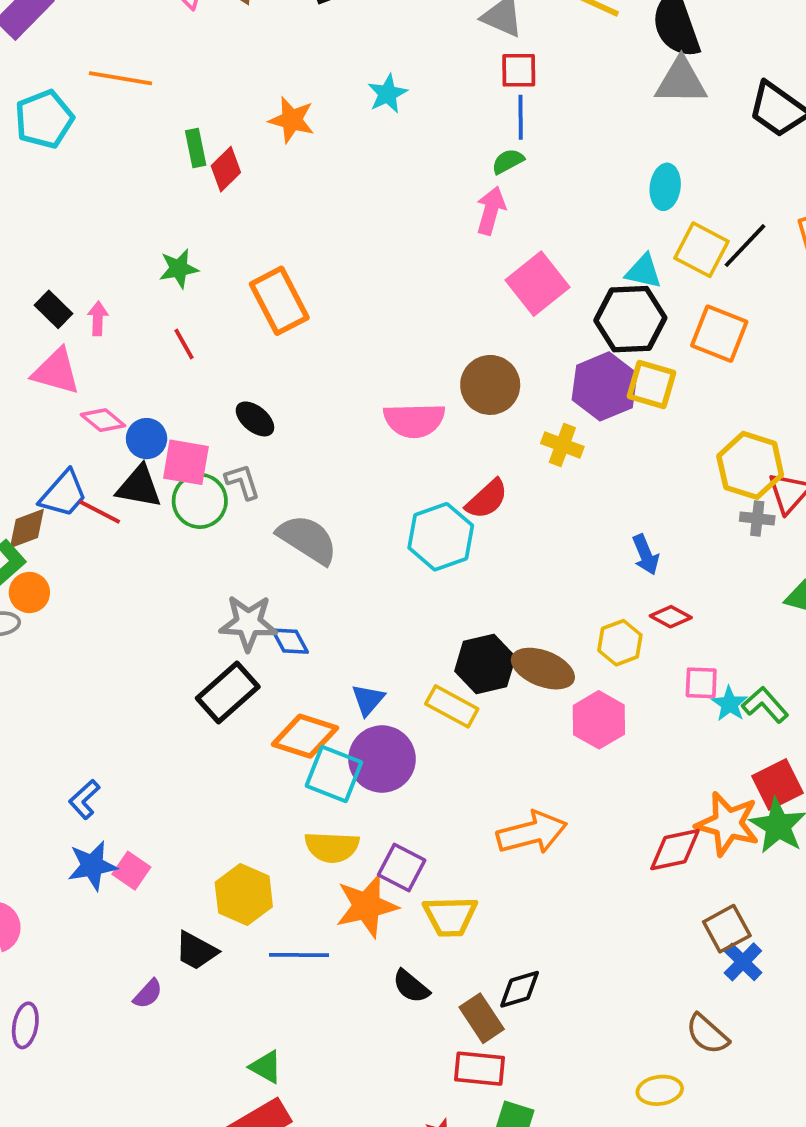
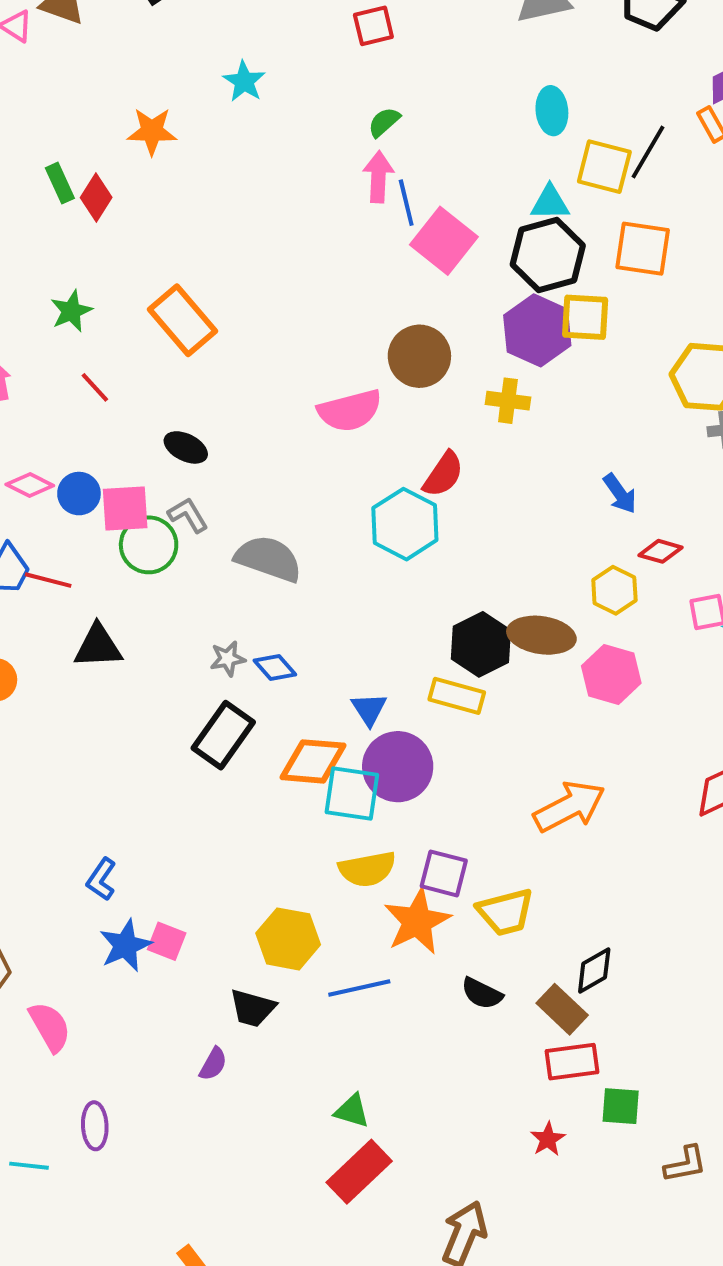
blue line: (521, 117) -> (406, 203), moved
black triangle: (139, 487) -> (98, 646), moved
gray star: (248, 623) -> (228, 659), size x0.6

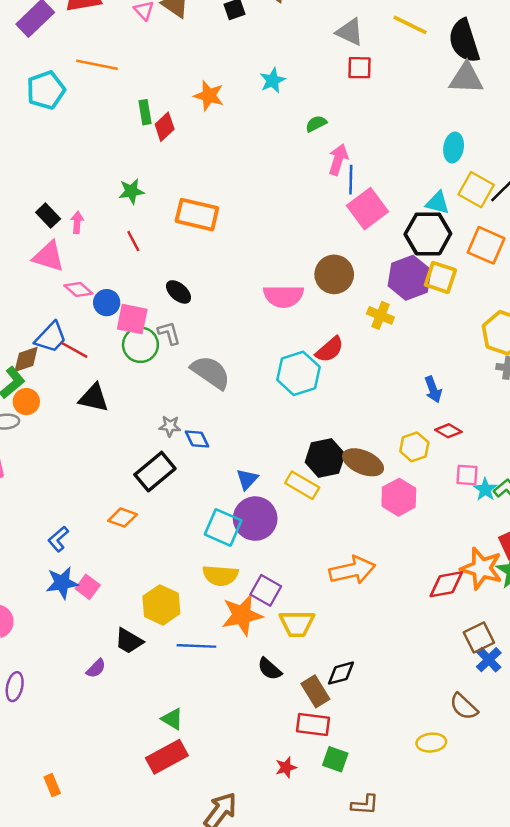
green semicircle: (384, 122) -> (316, 124), moved
orange rectangle: (182, 320) -> (197, 215), turned -51
orange diamond: (313, 761) -> (123, 518), moved, size x0.7

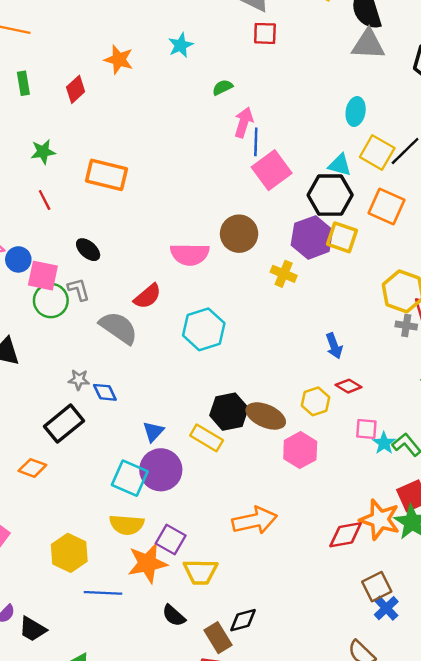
green rectangle: (145, 112) -> (23, 83), moved
red semicircle: (330, 350) -> (147, 296), moved
black trapezoid: (129, 641) -> (33, 629), moved

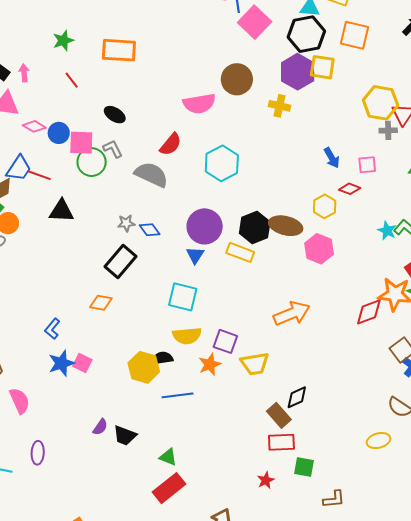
pink square: (366, 429) -> (367, 165), moved
purple circle: (161, 470) -> (205, 226), moved
orange star: (147, 563) -> (210, 364), size x0.7
black semicircle: (174, 616) -> (162, 358), moved, turned 140

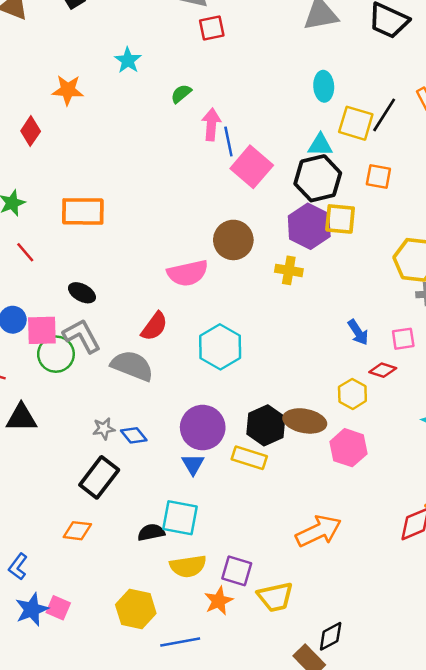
orange square: (354, 35) -> (378, 176), size x0.7
gray L-shape: (113, 149) -> (82, 336), size x1.5
black semicircle: (162, 358) -> (151, 532), moved

